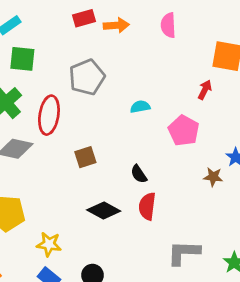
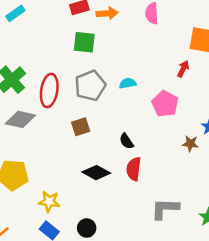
green square: (22, 59) -> (84, 42), moved
gray pentagon: (87, 77) -> (90, 86), moved

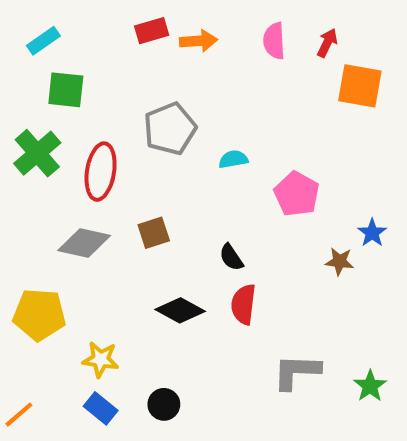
green square: (84, 42) -> (66, 90), moved
red arrow: (183, 69) -> (327, 43), moved
gray pentagon: (90, 86) -> (170, 129), moved
gray diamond: (20, 119) -> (84, 243), moved

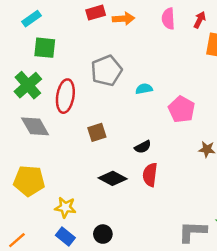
gray diamond: (84, 243) -> (35, 126), moved, turned 48
black semicircle: (231, 257) -> (143, 147), turned -84
gray L-shape: (297, 372) -> (192, 232), moved

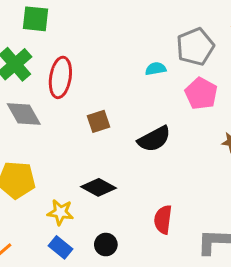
gray pentagon: (107, 71) -> (195, 47), moved
black semicircle: (143, 147) -> (154, 139), size x1.6
red semicircle: (150, 175) -> (163, 220), moved
black diamond: (113, 178) -> (99, 187), moved

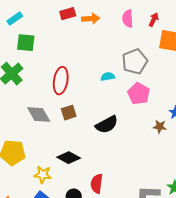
red ellipse: (60, 77) -> (61, 81), moved
gray diamond: (24, 114) -> (39, 115), moved
red semicircle: (163, 220) -> (97, 184), moved

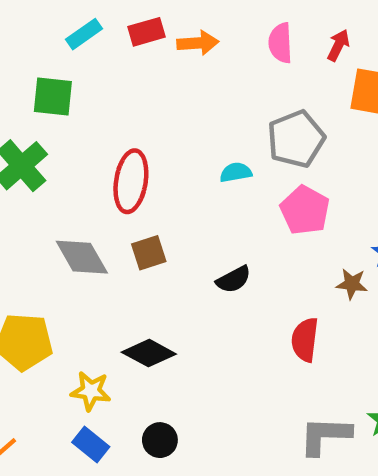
cyan rectangle: (15, 19) -> (84, 34), moved
black semicircle: (107, 125) -> (234, 279), size x0.7
red semicircle: (97, 184) -> (305, 340), moved

